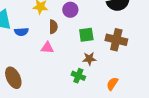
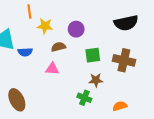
brown semicircle: (53, 27) -> (58, 47), turned -104
orange semicircle: (112, 84) -> (120, 106), turned 40

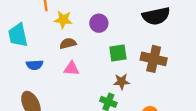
brown semicircle: (58, 47) -> (68, 43), moved
blue semicircle: (25, 52) -> (35, 65), moved

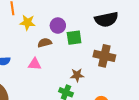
brown semicircle: (68, 43) -> (45, 43), moved
green square: (118, 53) -> (74, 38), moved

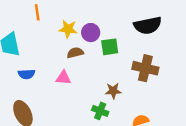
yellow star: (27, 22) -> (68, 29), moved

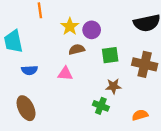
yellow star: (68, 29) -> (70, 26), turned 30
green square: (110, 47) -> (110, 55), moved

